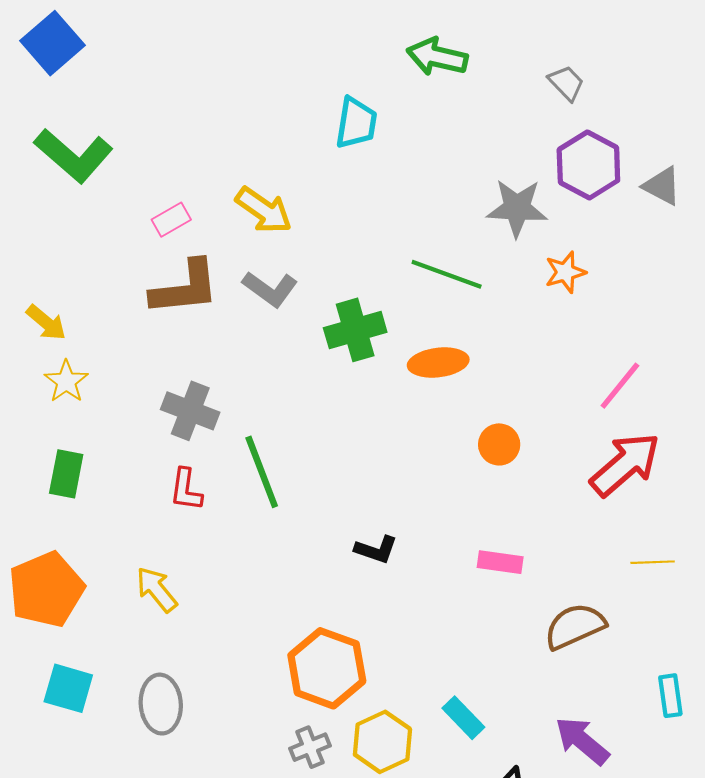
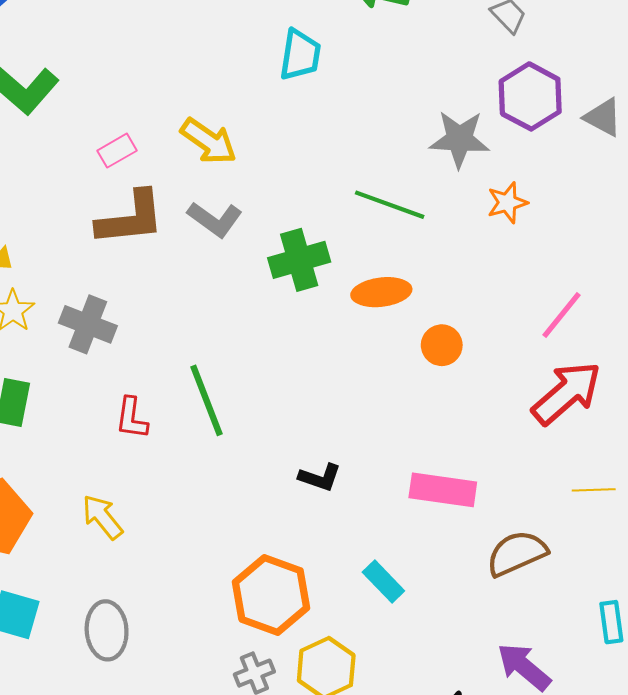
gray cross: (190, 411) -> (88, 324), moved
orange circle: (499, 444) -> (442, 345), moved
pink rectangle: (500, 562) -> (443, 490), size x1.5
cyan rectangle: (463, 718) -> (383, 581), moved

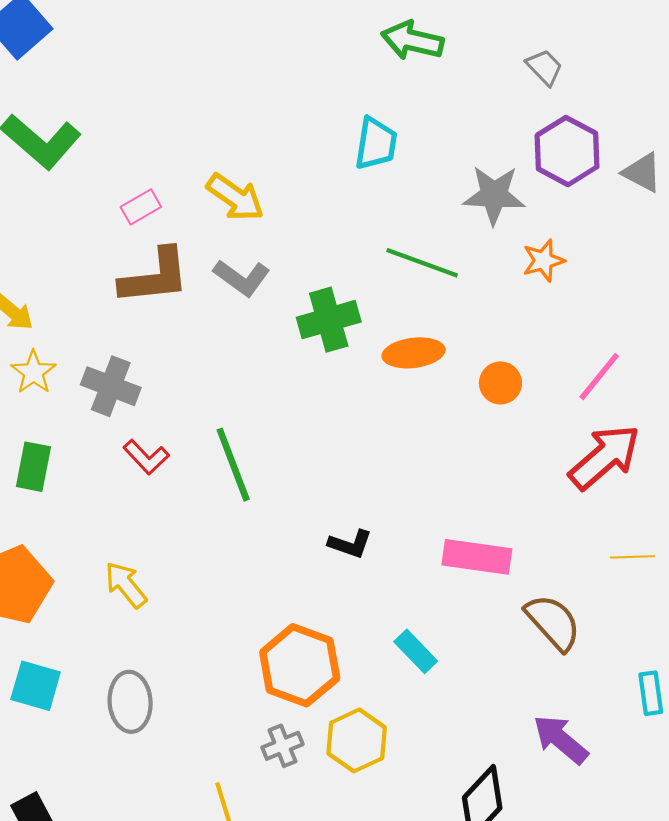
cyan trapezoid: (300, 55) -> (376, 144), moved
orange circle: (442, 345) -> (500, 383), moved
red L-shape: (132, 418) -> (146, 457), moved, turned -51
brown semicircle: (517, 553) -> (553, 622), turned 72

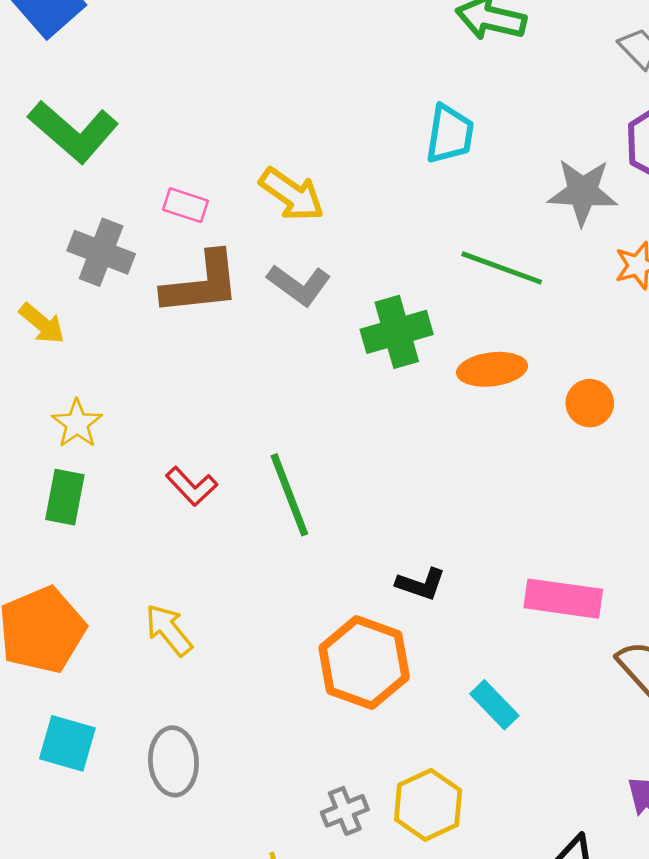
pink rectangle: (141, 207) -> (186, 205), turned 48
yellow star: (33, 372) -> (77, 424), moved
gray cross: (111, 386) -> (101, 252), moved
orange hexagon: (300, 665) -> (364, 663), moved

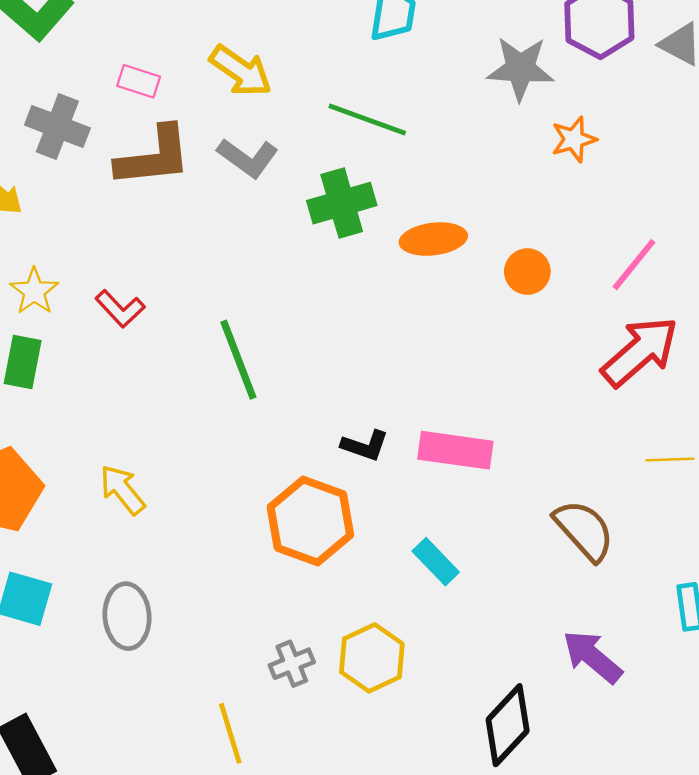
green line: (502, 268) -> (367, 120), moved
red L-shape: (192, 486) -> (120, 309), moved
pink rectangle: (563, 599) -> (455, 450), moved

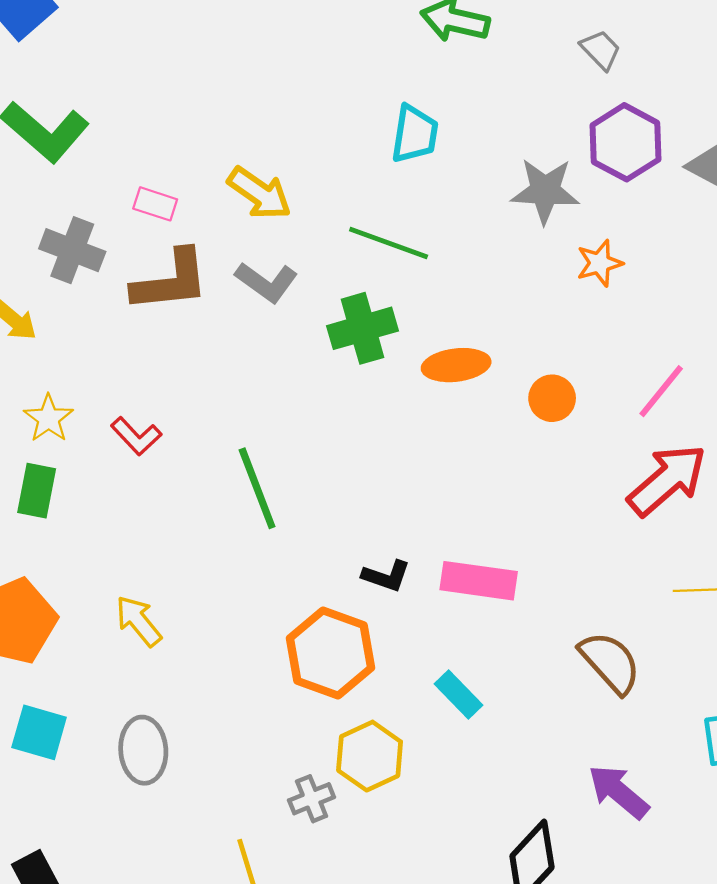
yellow hexagon: (372, 658) -> (370, 756), moved

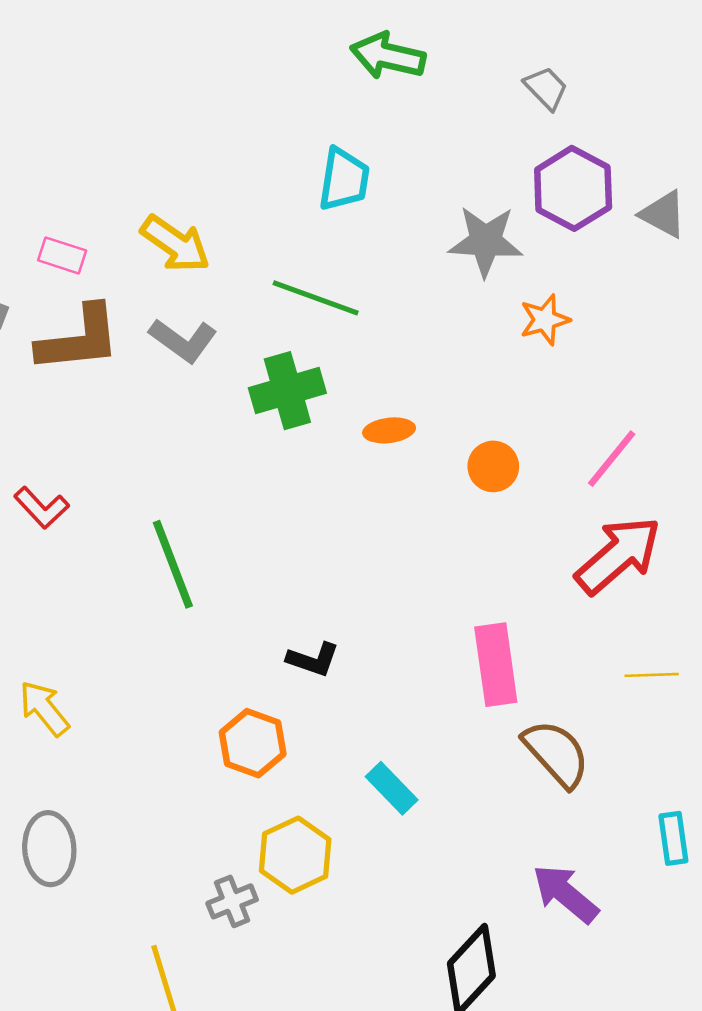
orange ellipse: (456, 365) -> (389, 430), size x0.7
pink rectangle: (479, 581) -> (496, 665), moved, turned 74
orange hexagon: (331, 653) -> (253, 743), size x0.7

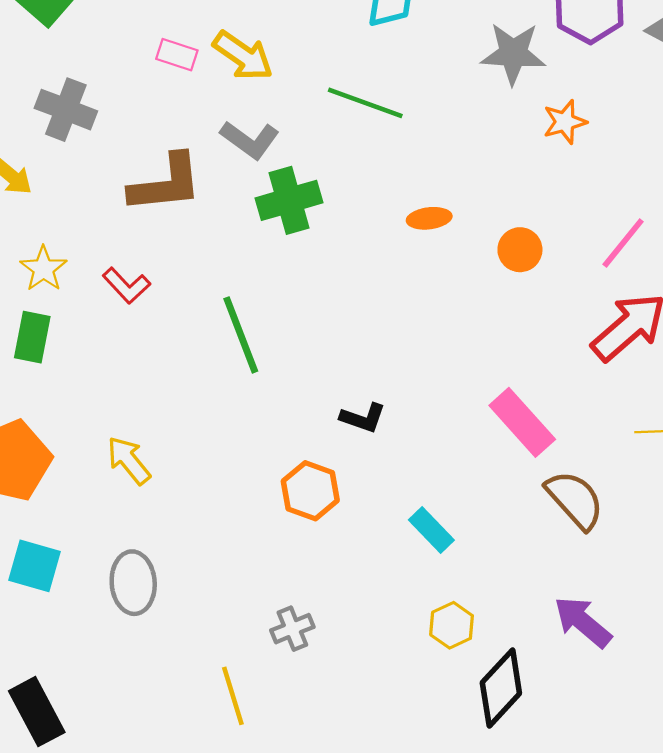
pink rectangle: (62, 255) -> (177, 55), moved
brown L-shape: (79, 339) -> (166, 184), moved
green cross: (287, 391) -> (289, 200), moved
pink rectangle: (496, 665) -> (522, 422), turned -34
yellow hexagon: (295, 855) -> (452, 625), moved, size x0.7

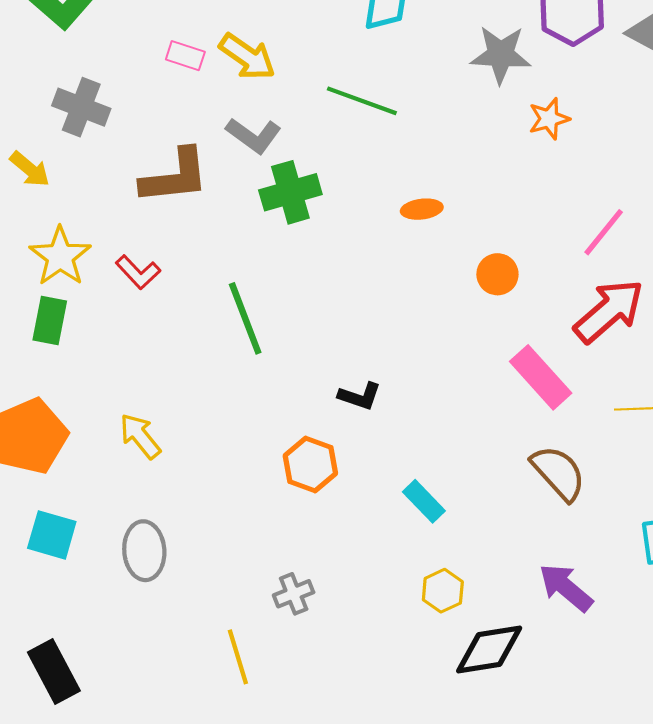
orange circle: (520, 250) -> (497, 274), moved
yellow star: (43, 269) -> (60, 256), size x1.4
pink rectangle: (522, 422) -> (541, 377), moved
black diamond: (501, 688) -> (489, 650), turned 38

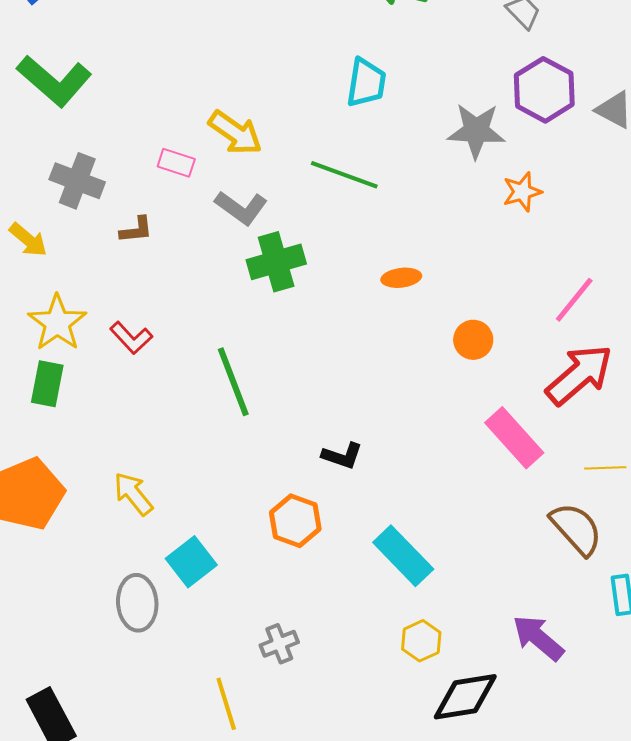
pink rectangle: (185, 56) -> (176, 163), moved
brown L-shape: (175, 177) -> (136, 230), moved, size x0.5
brown semicircle: (558, 473) -> (576, 529), moved
cyan rectangle: (424, 501) -> (403, 556), size x1.5
cyan square: (52, 535) -> (191, 562), moved, turned 36

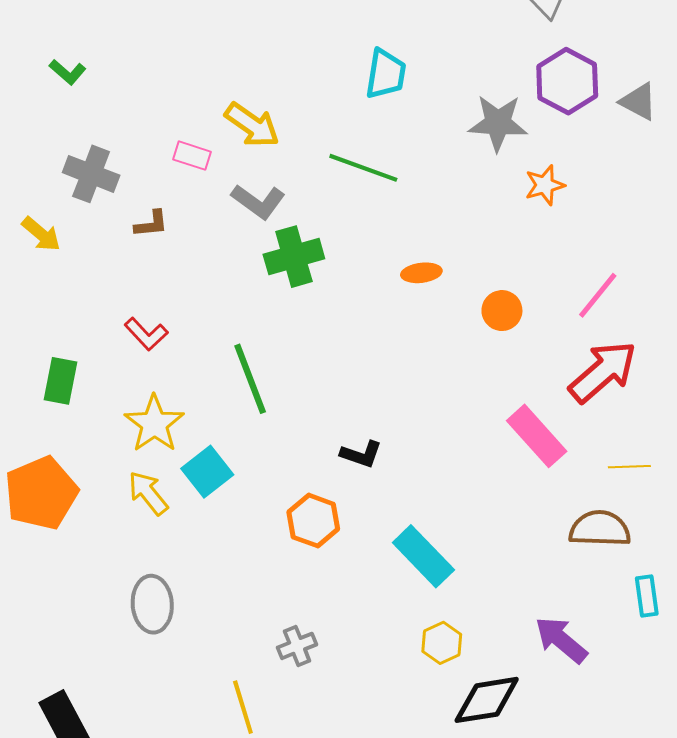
green L-shape: (54, 81) -> (68, 72), size x0.5
yellow star: (57, 323) -> (154, 424), moved
orange circle: (473, 340) -> (502, 311), moved
brown semicircle: (576, 529) -> (600, 529), turned -46
cyan square: (191, 562) -> (207, 472), moved

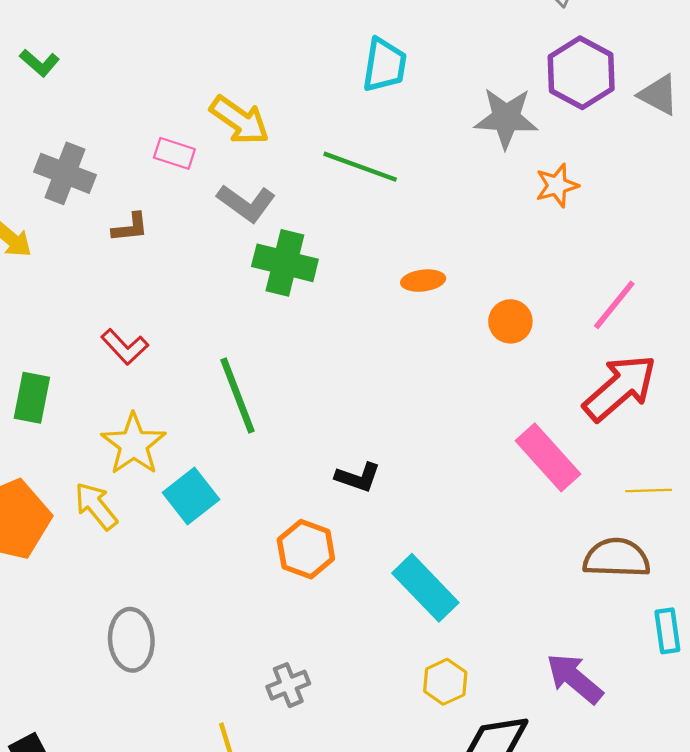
green cross: (294, 257) -> (285, 263), turned 30
yellow arrow: (148, 493) -> (96, 506), moved

